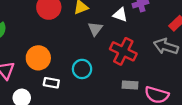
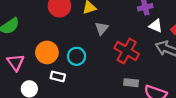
white triangle: (120, 15) -> (156, 26), moved
cyan circle: (82, 69) -> (77, 56), moved

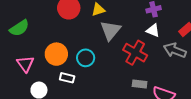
white triangle: (156, 26) -> (153, 30), moved
gray triangle: (102, 28) -> (110, 30), size x1.5

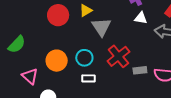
red cross: (135, 53) -> (118, 56), moved, turned 35
white rectangle: (67, 78) -> (89, 78), moved

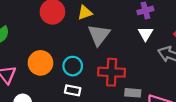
white triangle: (141, 18) -> (145, 34), turned 40
red cross: (118, 56) -> (112, 72), turned 30

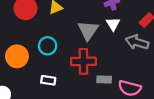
gray triangle: (99, 35) -> (88, 30), moved
cyan circle: (73, 66) -> (48, 46), moved

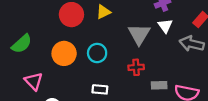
orange circle: (17, 56) -> (64, 53), moved
red cross: (83, 61) -> (136, 67), size x0.6

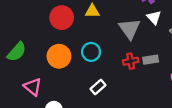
yellow triangle: (103, 12) -> (92, 11), turned 32
gray rectangle: (159, 85) -> (151, 60), moved
white rectangle: (100, 89) -> (98, 87), turned -40

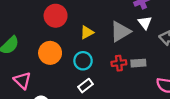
yellow triangle: (92, 11) -> (87, 32), moved, turned -32
gray triangle: (130, 29) -> (120, 32), turned 30
cyan circle: (91, 52) -> (83, 61), moved

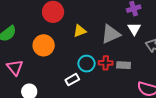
cyan circle: (83, 61) -> (87, 64), moved

